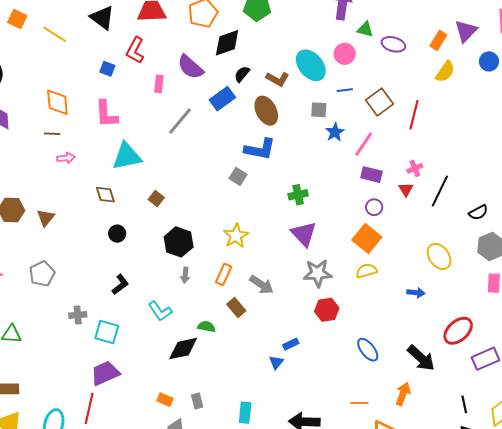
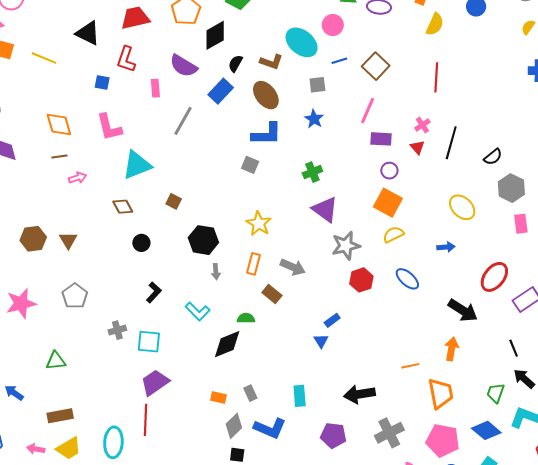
red line: (414, 115) -> (436, 77), moved
blue star: (335, 132) -> (314, 119), moved
blue ellipse: (368, 350) -> (407, 279), moved

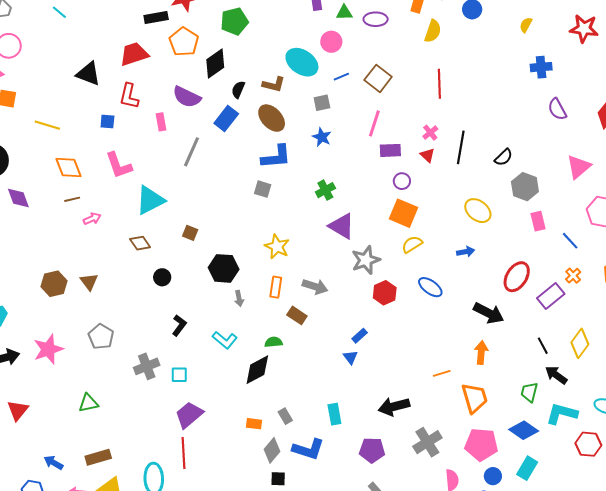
yellow line: (44, 58) -> (47, 125), moved
gray cross: (117, 330) -> (147, 366), size x1.4
cyan square: (149, 342) -> (179, 375), size x0.7
blue arrow: (14, 393) -> (54, 463), moved

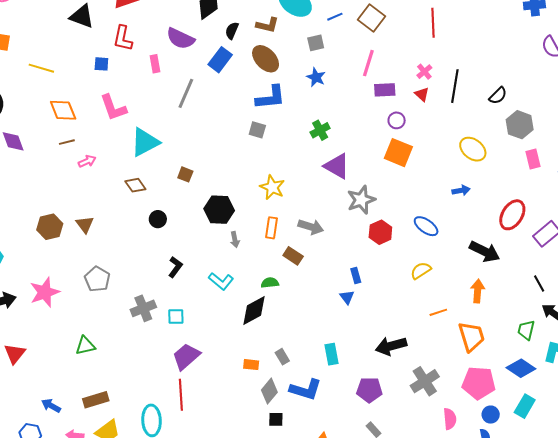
yellow semicircle: (412, 244) -> (421, 270), moved
blue rectangle: (360, 336) -> (356, 276), turned -63

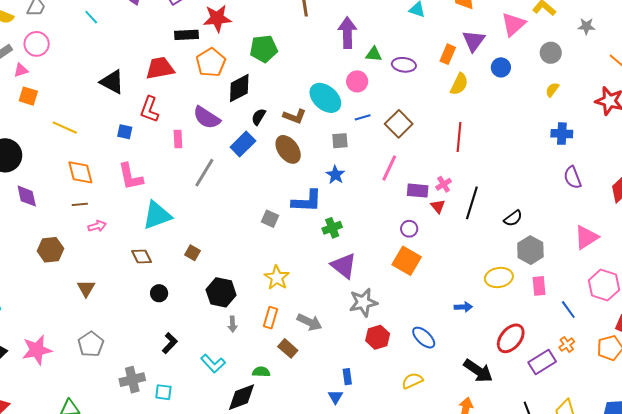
purple rectangle: (385, 90) -> (418, 191), moved
blue L-shape: (271, 97) -> (307, 201), moved
yellow ellipse: (473, 149) -> (499, 277), moved, turned -56
brown hexagon: (50, 227) -> (50, 250), moved

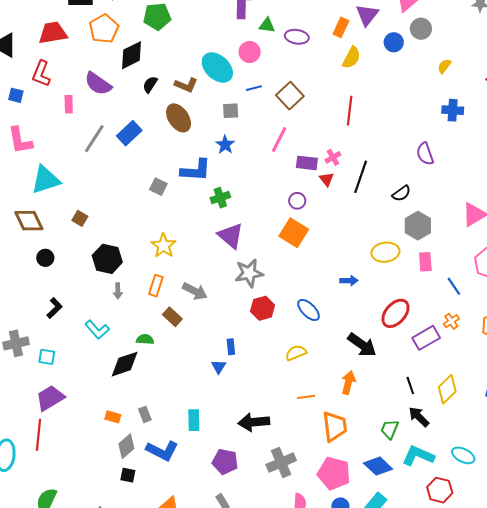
gray circle: (551, 53) -> (421, 29), moved
blue rectangle: (243, 144) -> (129, 133), moved
purple semicircle: (572, 177) -> (425, 154), moved
brown diamond: (142, 256) -> (29, 221), size x1.4

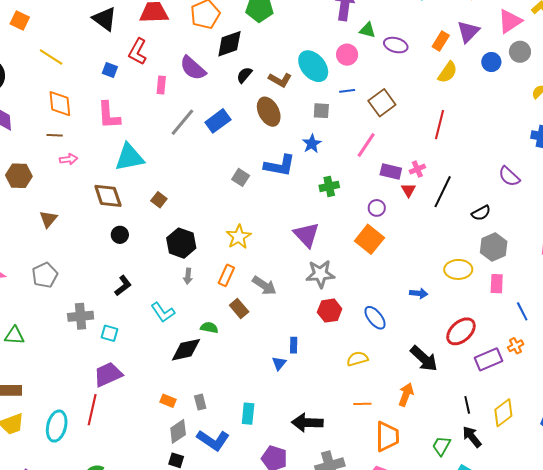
purple semicircle: (425, 154) -> (509, 176), turned -35
green cross: (220, 198) -> (329, 186), moved

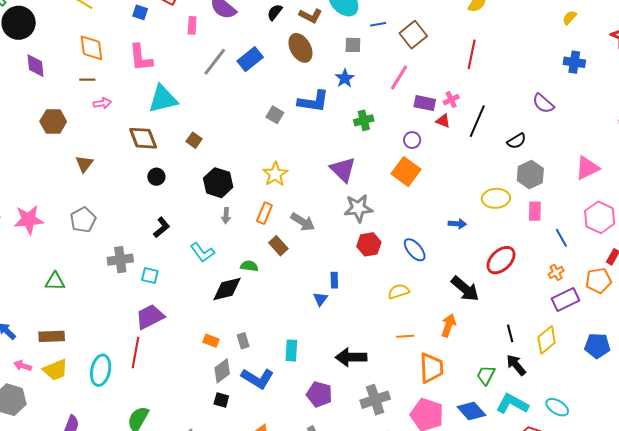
red triangle: (408, 190) -> (443, 121), turned -35
purple rectangle: (488, 359) -> (566, 299), moved

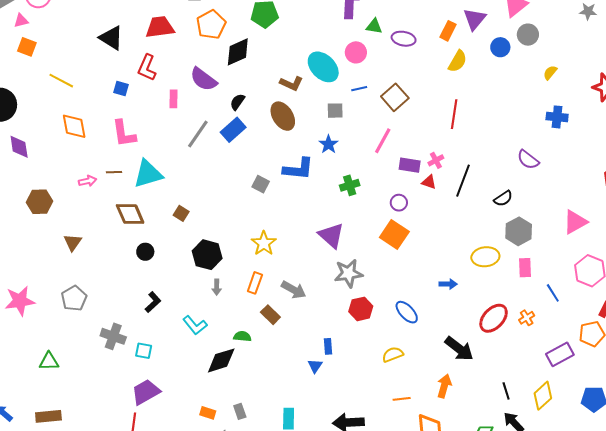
black semicircle: (275, 12) -> (237, 102), moved
brown line: (87, 80) -> (114, 172), moved
gray cross: (120, 260) -> (113, 336), turned 30
orange cross: (556, 272) -> (527, 318), moved

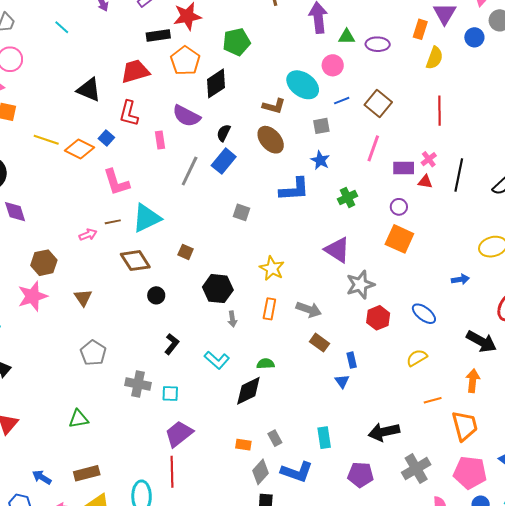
blue square: (121, 88) -> (106, 138), turned 35
orange diamond: (74, 126) -> (79, 149), moved, turned -44
gray square: (261, 184) -> (242, 212), moved
pink star: (20, 301) -> (33, 296), moved
brown rectangle: (270, 315) -> (320, 343), moved

